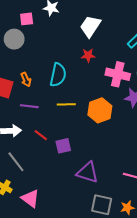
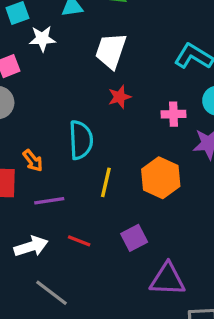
pink cross: (118, 74) -> (174, 114), size x0.6
yellow line: (66, 104) -> (106, 182), turned -60
purple square: (63, 146) -> (134, 238), moved

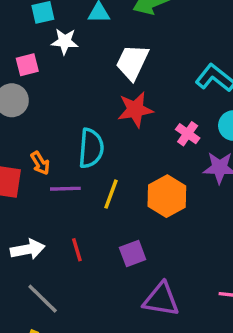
red star: (119, 97) -> (135, 110), size x1.5
pink cross: (174, 114) -> (188, 134), turned 30
purple line: (49, 201) -> (65, 189), moved
red line: (79, 241) -> (77, 250), turned 45

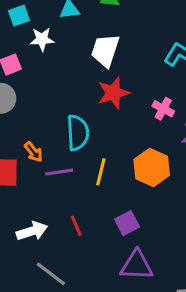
purple triangle: (161, 299) -> (137, 265), moved

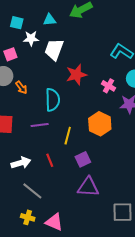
cyan square: (19, 16) -> (17, 23), turned 32
white trapezoid: (105, 50) -> (54, 49), moved
orange arrow: (33, 152) -> (21, 87), moved
yellow line: (101, 172) -> (68, 136), moved

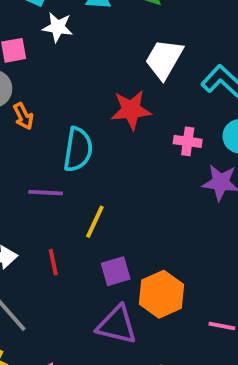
white trapezoid: (54, 49) -> (164, 59), moved
pink cross: (109, 86) -> (188, 141), turned -32
orange hexagon: (100, 124) -> (161, 294), moved

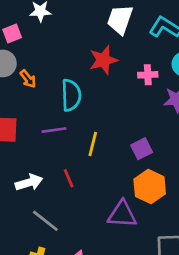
purple square: (116, 271) -> (142, 149), moved

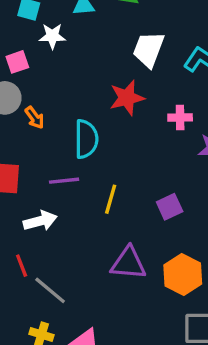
red line: (69, 178) -> (22, 266), moved
white arrow: (29, 182) -> (40, 221), moved
orange hexagon: (150, 187) -> (183, 274), moved
purple triangle: (122, 214) -> (128, 263), moved

